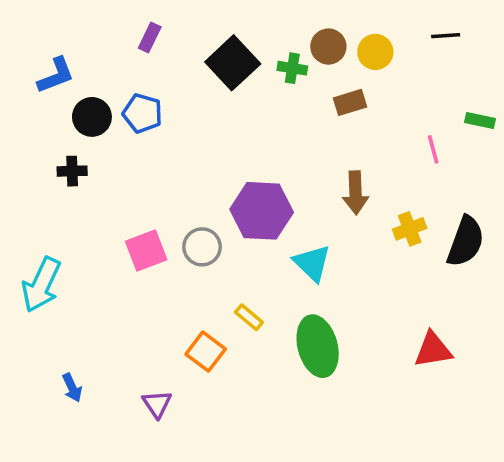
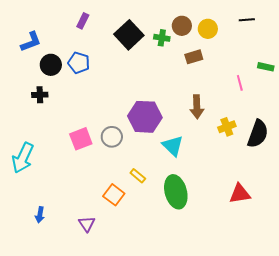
blue arrow: (72, 388) -> (40, 215), turned 35

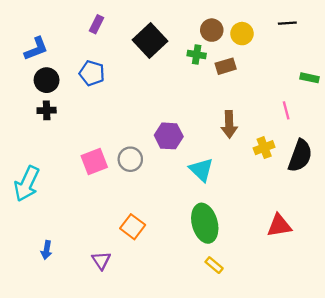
green cross: (162, 38) -> (197, 55), moved
black circle: (51, 65) -> (47, 80), moved
pink line: (240, 83) -> (286, 110), moved
purple hexagon: (145, 117) -> (169, 136), size x0.7
yellow rectangle: (138, 176) -> (214, 265), moved

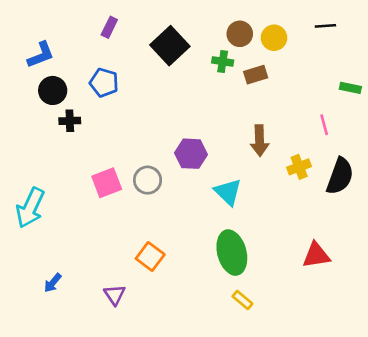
black cross: (47, 110) -> (70, 121), moved
blue arrow: (47, 250) -> (53, 283), turned 30

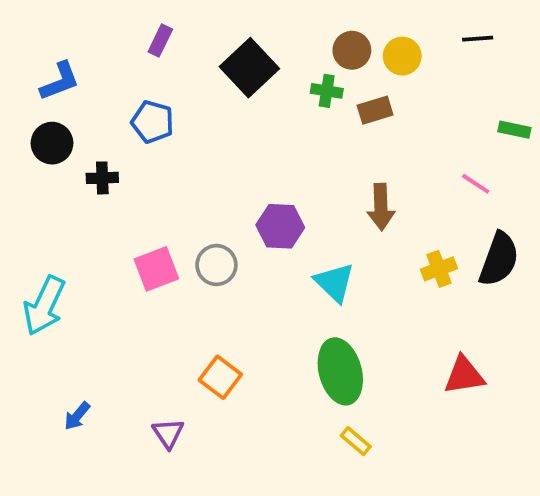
black circle: (53, 90) -> (52, 143), moved
pink line: (324, 125) -> (476, 184), turned -42
yellow cross: (299, 167) -> (439, 269), moved

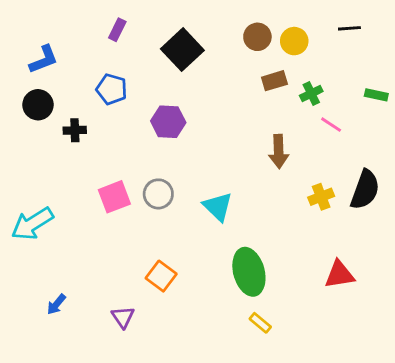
green cross: (327, 91) -> (311, 93), moved, turned -35
pink line: (476, 184) -> (331, 125), moved
purple hexagon: (280, 226) -> (168, 122), moved
cyan triangle: (334, 282) -> (218, 207), moved
cyan arrow: (44, 306) -> (32, 224), turned 33

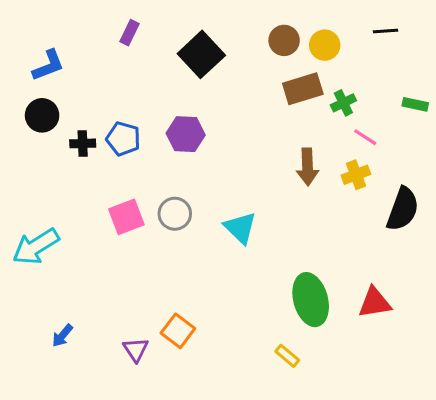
brown rectangle: (274, 81) -> (303, 89), size x1.4
blue pentagon: (112, 89) -> (123, 139), moved
yellow cross: (321, 197) -> (356, 175), moved
green ellipse: (249, 272) -> (311, 300), moved
orange square: (161, 276) -> (178, 331), moved

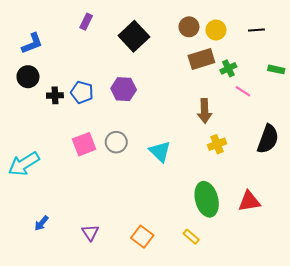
black line: (386, 31) -> (256, 30), moved
yellow cross: (356, 175) -> (217, 144), moved
orange square: (178, 331) -> (142, 237), moved

